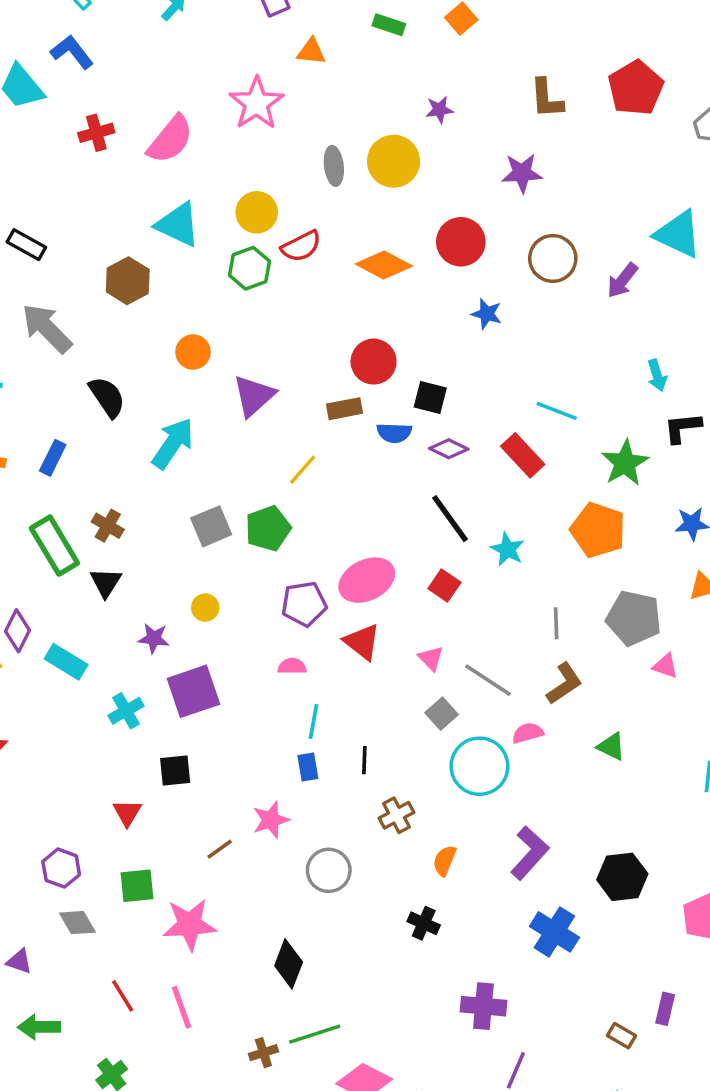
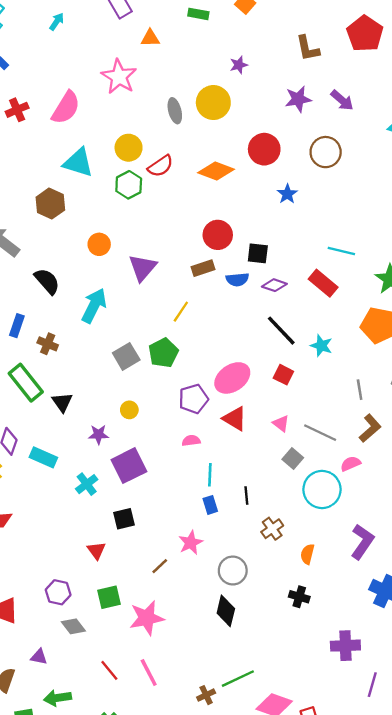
purple arrow: (622, 280) -> (342, 100), moved, turned -80
blue star: (487, 314) -> (287, 194), turned 30
brown cross: (108, 526) -> (48, 344), moved
black diamond: (289, 964) -> (226, 611), moved

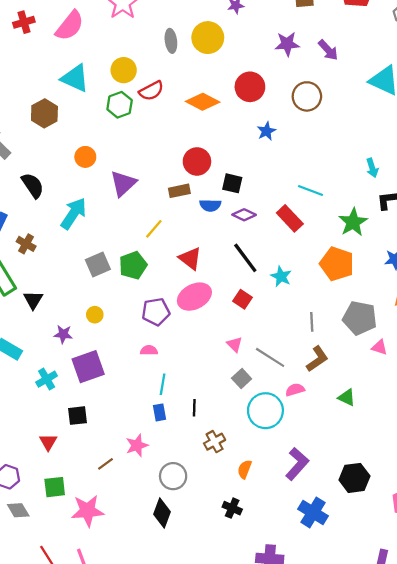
red triangle: (235, 419) -> (190, 258), moved

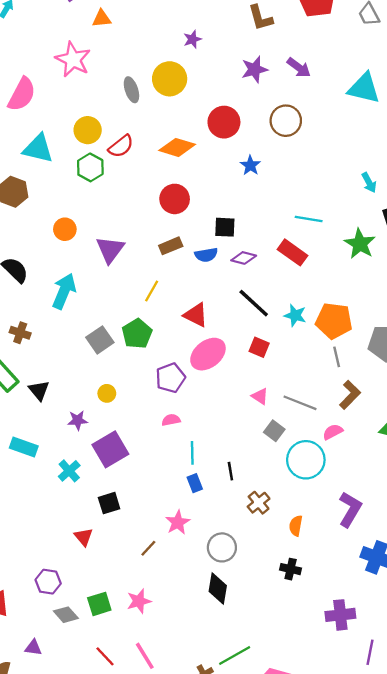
red circle: (197, 161) -> (175, 199), moved
orange pentagon: (337, 264) -> (334, 321), moved
green square: (55, 487) -> (99, 604), moved
pink star: (87, 511) -> (139, 601), size x0.7

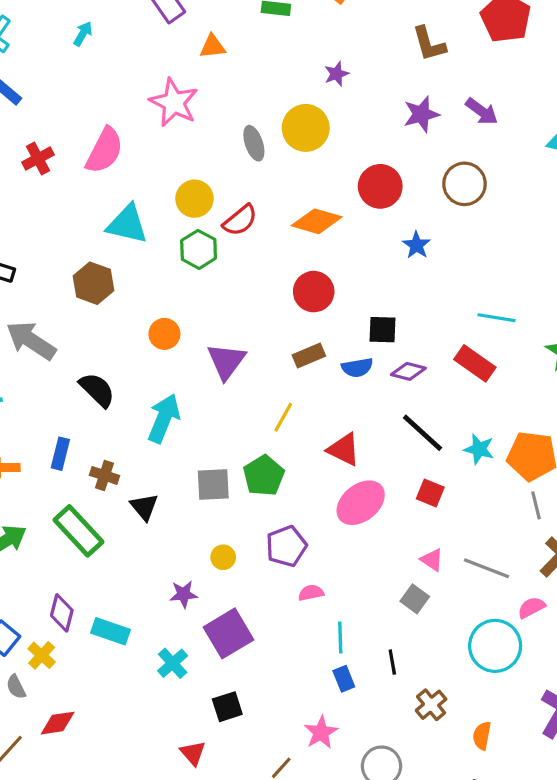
gray square: (100, 340) -> (213, 484), turned 32
purple pentagon: (170, 378) -> (286, 546), moved
black triangle: (39, 390) -> (144, 507), moved
gray square: (274, 431) -> (415, 599), moved

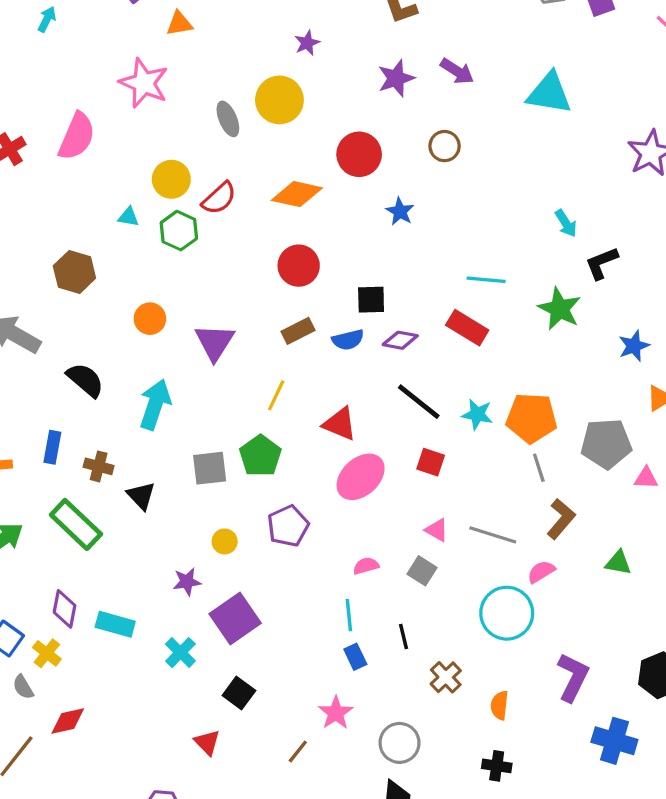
brown circle: (465, 184) -> (445, 146), size x0.7
cyan triangle: (127, 224) -> (128, 217), moved, size x0.5
pink semicircle: (311, 593) -> (366, 566), moved
black square: (227, 707) -> (239, 693), turned -32

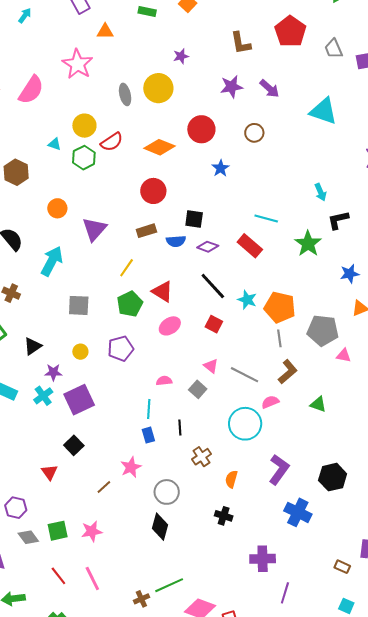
green pentagon: (260, 456) -> (130, 304), moved
pink ellipse: (361, 477) -> (170, 326), size x0.7
black triangle: (141, 496) -> (33, 346), moved, turned 30
cyan cross: (180, 653) -> (43, 396), moved

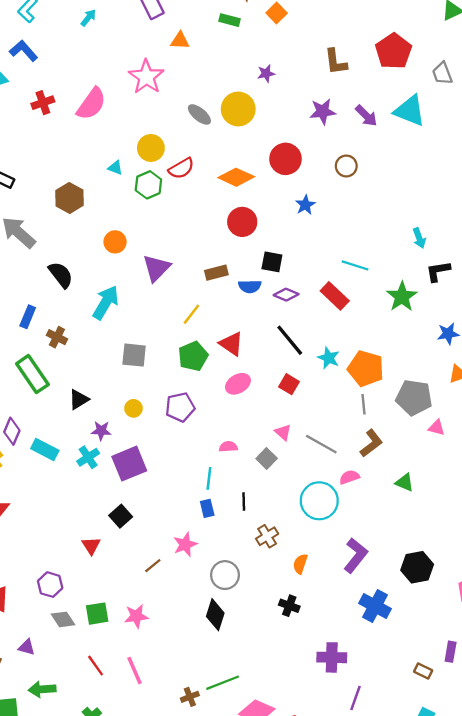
gray ellipse: (125, 94) -> (199, 114), turned -40
cyan triangle: (323, 111) -> (410, 111), moved
red circle: (153, 191) -> (242, 222), moved

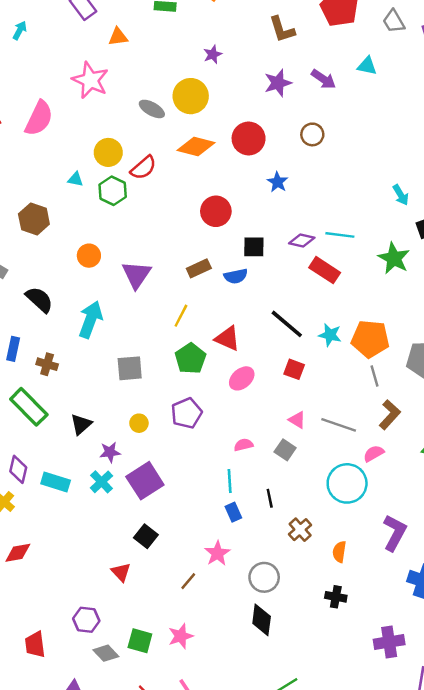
cyan triangle: (410, 111) -> (367, 66), size x0.6
orange diamond: (236, 177) -> (196, 146), moved
purple diamond: (286, 295) -> (302, 241), moved
green square: (97, 614) -> (140, 641), turned 35

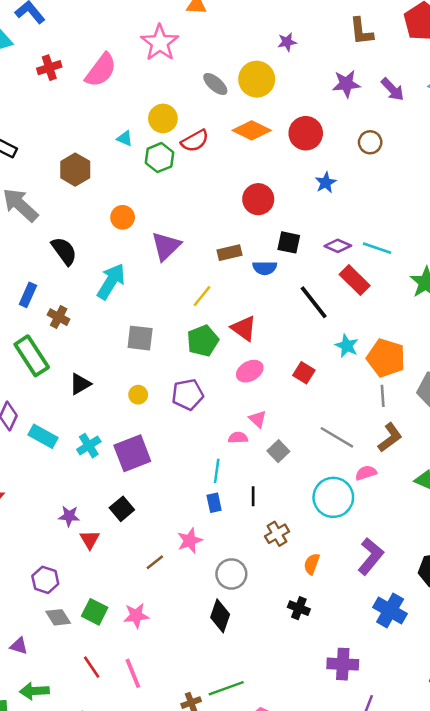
black line: (287, 324) -> (314, 302), moved
pink triangle: (297, 420) -> (258, 419), moved
purple star: (110, 452) -> (69, 516), moved

